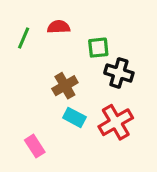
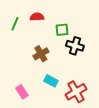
cyan rectangle: (74, 117) -> (51, 81), moved
red cross: (116, 122) -> (76, 92), moved

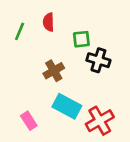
red semicircle: (37, 17) -> (49, 22), turned -88
cyan rectangle: (51, 81) -> (67, 106), size x1.5

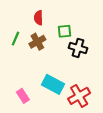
green line: (20, 31) -> (15, 39), moved
brown cross: (54, 71) -> (37, 42), moved

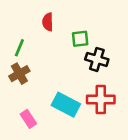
brown cross: (37, 42) -> (19, 74), moved
red cross: (79, 96) -> (101, 99), moved, turned 30

